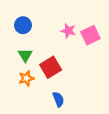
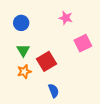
pink star: (68, 31) -> (66, 18), moved
pink square: (90, 35) -> (83, 43), moved

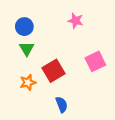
pink square: (83, 43) -> (95, 61), moved
green triangle: (23, 50) -> (27, 49), moved

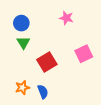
orange star: (28, 82) -> (22, 88), moved
blue semicircle: (62, 105) -> (43, 92), moved

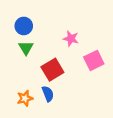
pink star: (66, 18) -> (71, 39), moved
blue semicircle: (43, 92) -> (48, 94), moved

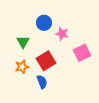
blue circle: (24, 26) -> (44, 23), moved
orange star: (25, 98) -> (22, 67), moved

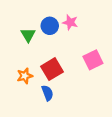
pink star: (62, 34) -> (70, 22), moved
green triangle: (23, 42) -> (28, 35), moved

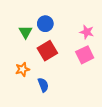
pink star: (70, 22) -> (87, 32), moved
red square: (52, 69) -> (47, 51), moved

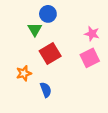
blue circle: (45, 24) -> (48, 14), moved
green triangle: (26, 32) -> (35, 29), moved

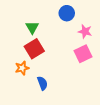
blue circle: (48, 14) -> (67, 13), moved
red square: (50, 53) -> (34, 49), moved

